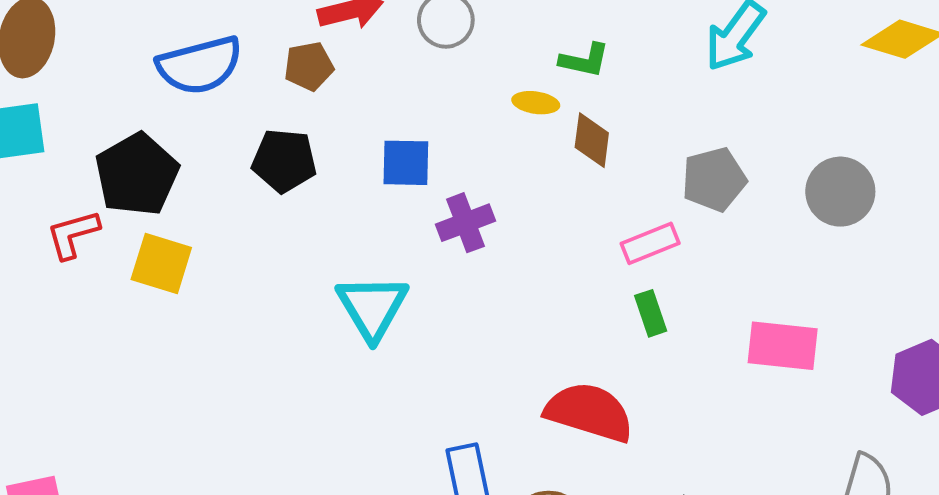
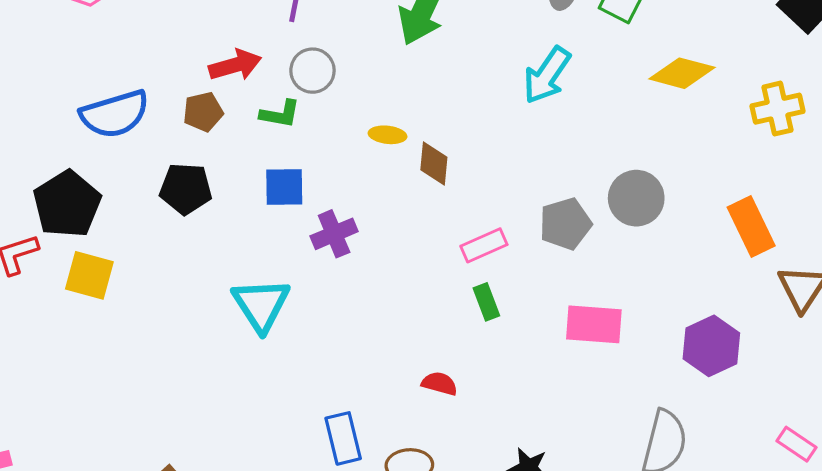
green L-shape: (584, 60) -> (280, 114), moved
gray pentagon: (714, 179) -> (565, 224), moved
red semicircle: (589, 412) -> (440, 384), size x0.5

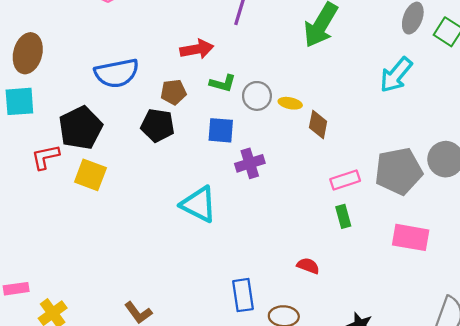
gray circle: (312, 71) -> (257, 96), moved
brown pentagon: (203, 112) -> (173, 92), moved
gray pentagon: (565, 224) -> (399, 171), size x1.4
cyan triangle: (261, 305) -> (199, 204), turned -36

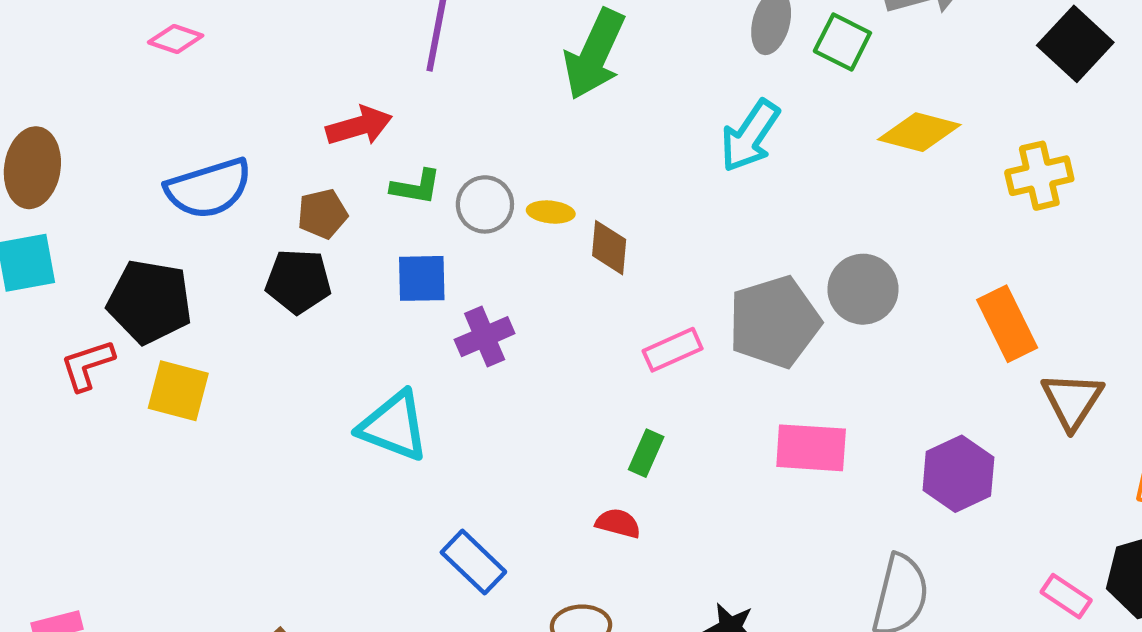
black pentagon: (81, 128) -> (150, 302), turned -30
green rectangle: (343, 216) -> (646, 453), moved, turned 45
blue rectangle: (243, 295) -> (473, 562), moved, turned -32

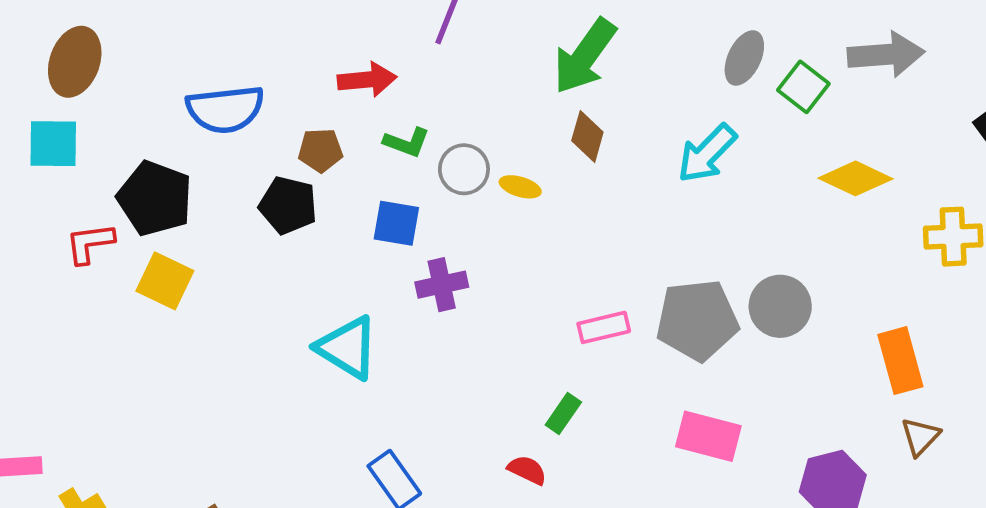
brown diamond: (609, 248) -> (587, 136), moved
brown triangle: (1072, 401) -> (920, 437), moved, size x0.7

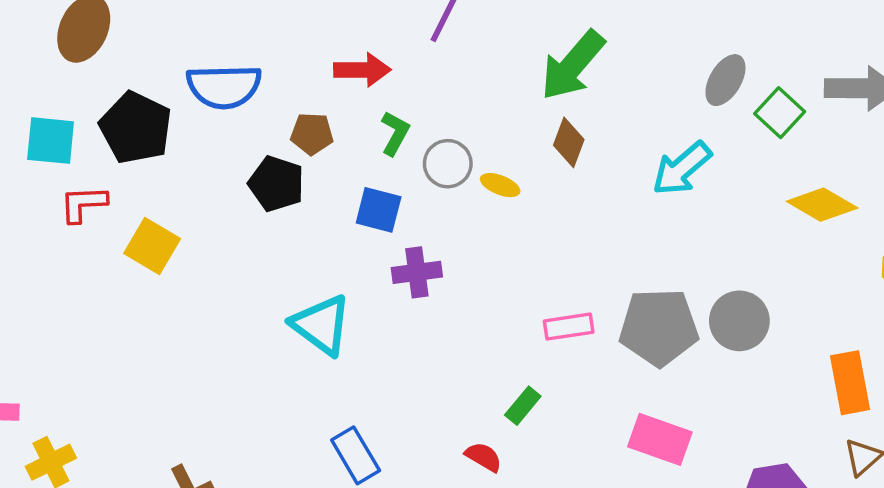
green L-shape: (407, 142) -> (395, 133), turned -87
cyan square: (53, 144) -> (51, 141), moved
black pentagon: (155, 198) -> (136, 128), moved

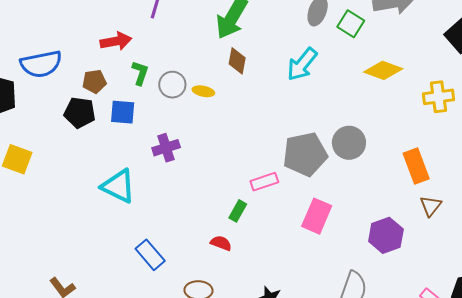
blue square: (379, 210) -> (123, 112), moved
pink rectangle: (569, 327) -> (264, 182), moved
pink rectangle: (660, 439) -> (317, 216), turned -76

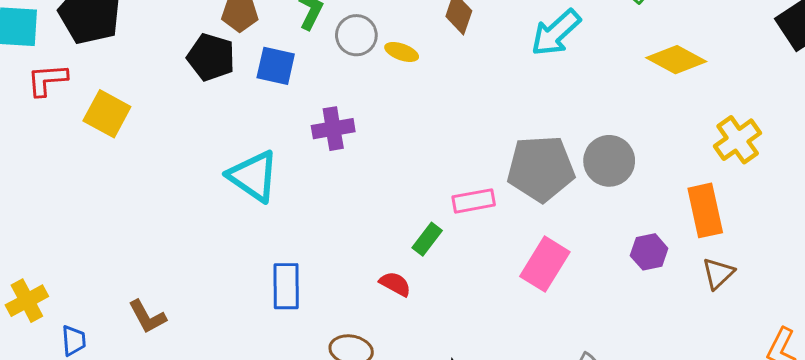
yellow cross: (438, 97) -> (738, 140), moved, turned -36
purple hexagon: (386, 235) -> (649, 252), moved, size x0.7
blue rectangle: (150, 255) -> (286, 286), turned 32

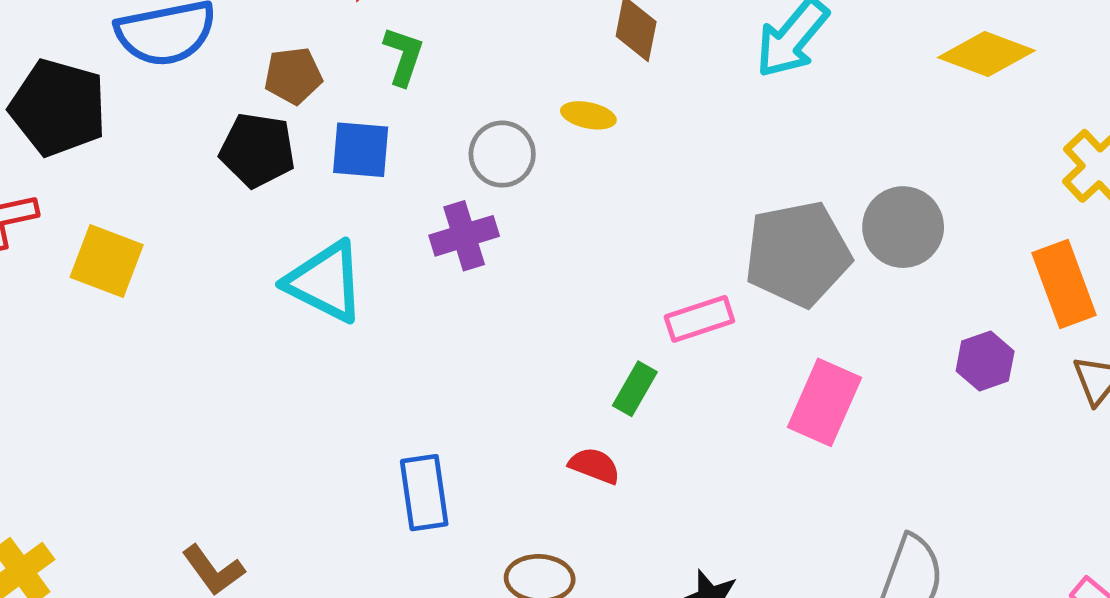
gray circle: (356, 35) -> (502, 154), moved
yellow ellipse: (402, 52) -> (588, 115), moved
cyan triangle: (253, 176) -> (325, 282), moved

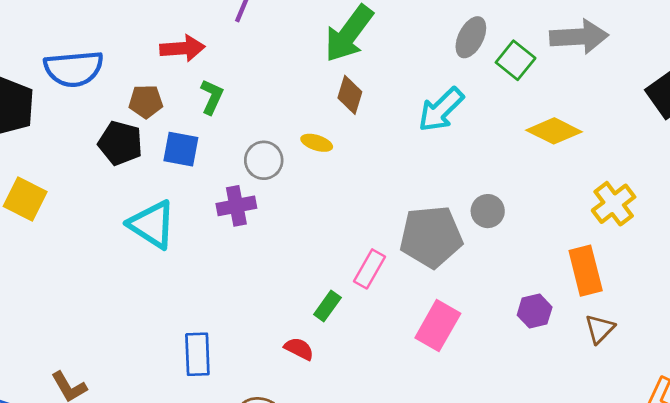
gray circle: (903, 227) -> (488, 211), moved, size x0.7
pink rectangle: (699, 319) -> (370, 269), turned -48

